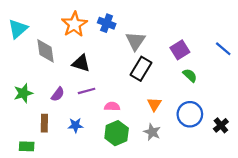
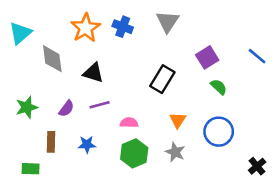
gray triangle: (135, 41) -> (167, 22), moved
black cross: (221, 125) -> (257, 166), moved

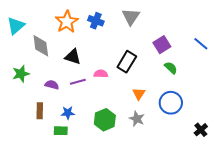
green star: (27, 107) -> (21, 74), moved
purple semicircle: (66, 109) -> (52, 85), turned -112
pink semicircle: (129, 123) -> (101, 74), moved
green rectangle: (31, 169) -> (61, 131), moved

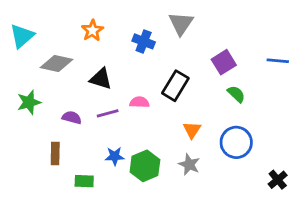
blue cross: (96, 21) -> (144, 41), moved
orange star: (67, 22) -> (92, 30), size x0.7
blue line: (201, 44) -> (278, 61), turned -35
gray diamond: (41, 46) -> (57, 64), turned -70
blue star: (68, 113) -> (115, 156), moved

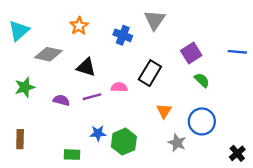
brown rectangle: (55, 153) -> (20, 139), moved
gray star: (189, 164) -> (177, 143), moved

